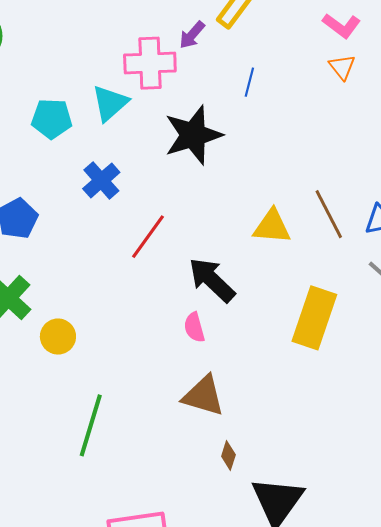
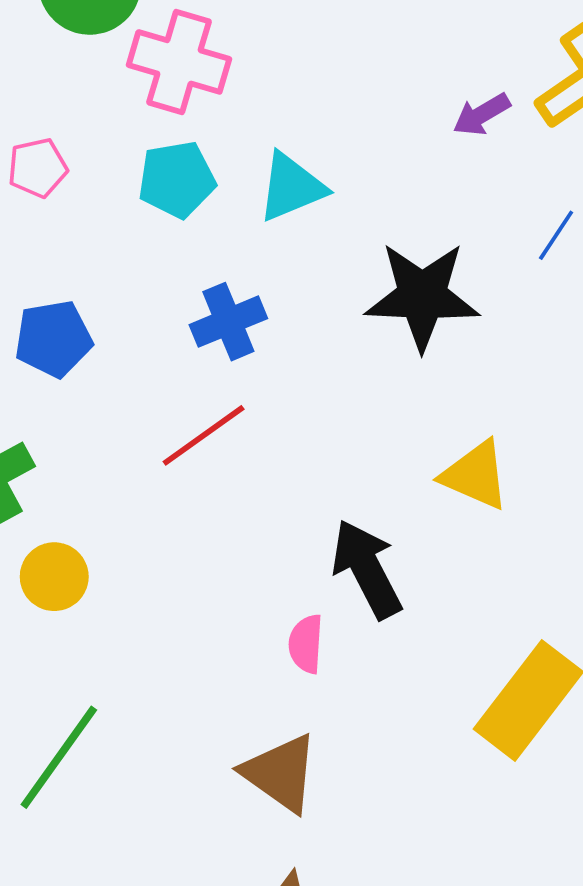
pink cross: (150, 63) -> (179, 62), moved
cyan pentagon: (52, 119) -> (177, 180), turned -30
yellow triangle: (272, 226) -> (475, 475), moved
red line: (148, 237) -> (204, 435), moved

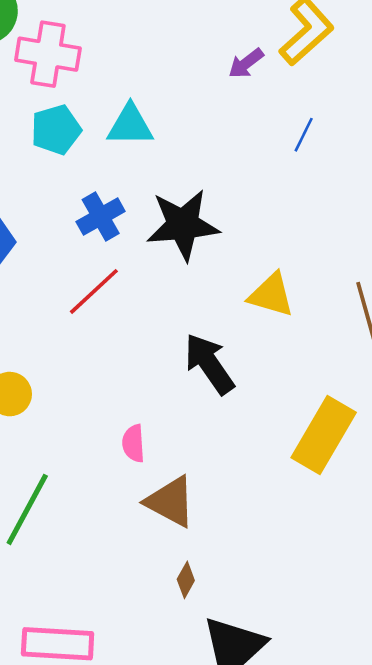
cyan triangle: (291, 187) -> (130, 125), turned 30
black star: (422, 296) -> (183, 225), moved
pink semicircle: (306, 644) -> (133, 443), moved

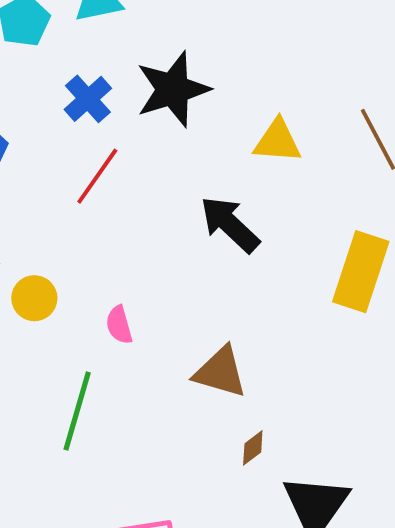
pink semicircle: (133, 443) -> (119, 325), moved
brown diamond: (186, 580) -> (253, 448), turned 36

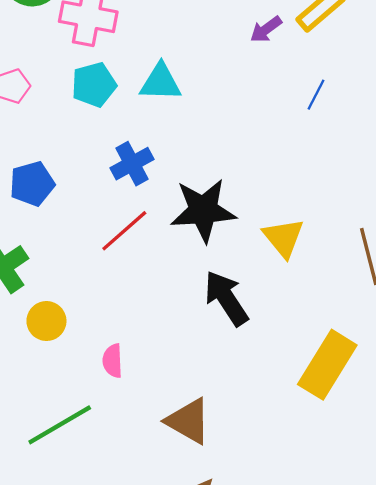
black star: (173, 89) -> (203, 210), moved
yellow triangle: (277, 141) -> (283, 238), turned 33
green line: (77, 411) -> (60, 425), turned 30

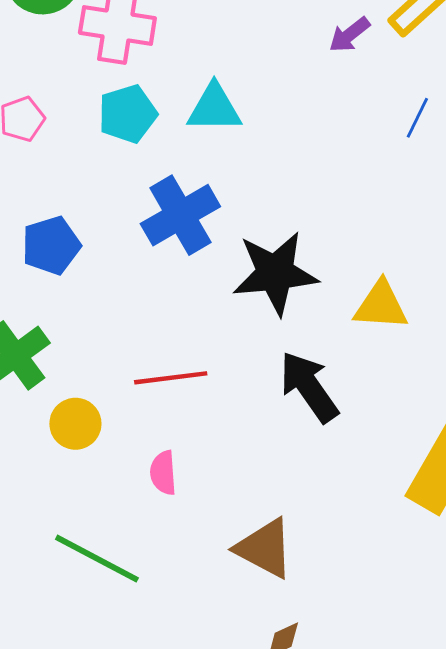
blue cross: (132, 164) -> (180, 215), size x1.4
red line: (124, 231) -> (171, 378), moved, turned 36
yellow triangle: (283, 238) -> (381, 305), turned -45
green line: (60, 425) -> (97, 559), turned 60

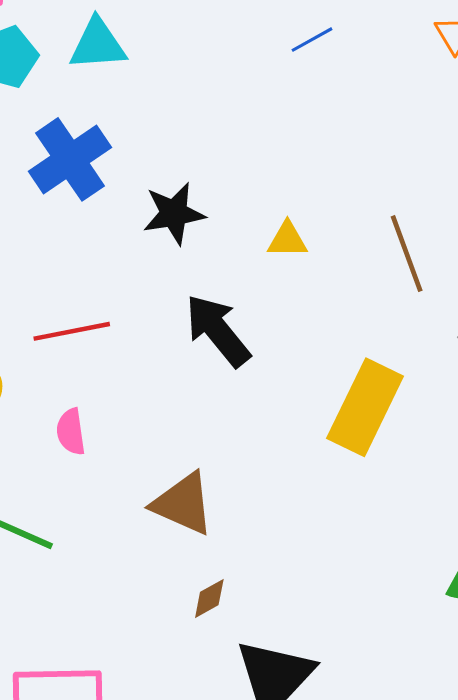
blue line: (417, 118) -> (312, 40), turned 39
black star: (275, 273) -> (174, 213), size x0.7
yellow triangle: (381, 305) -> (287, 240), size x0.7

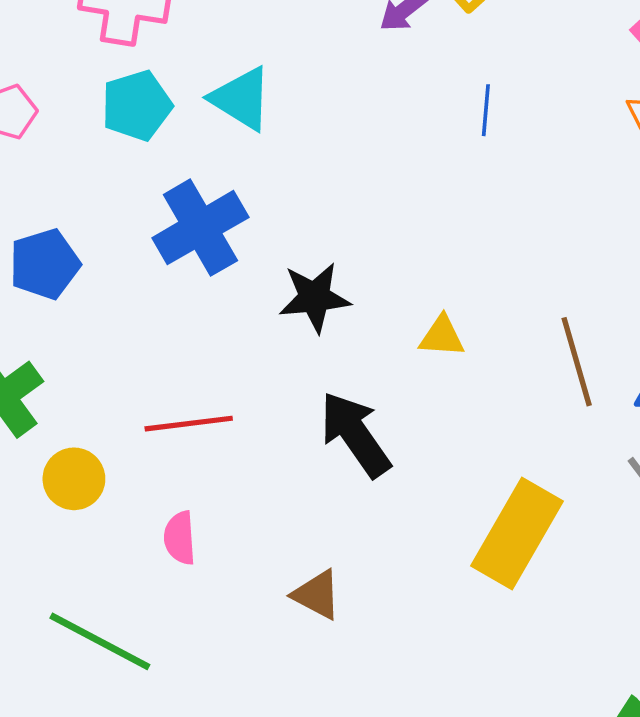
blue line: (312, 40) -> (486, 110), turned -60
cyan triangle: (98, 44) -> (241, 99), turned 32
brown triangle: (183, 504) -> (317, 595), moved, size x0.7

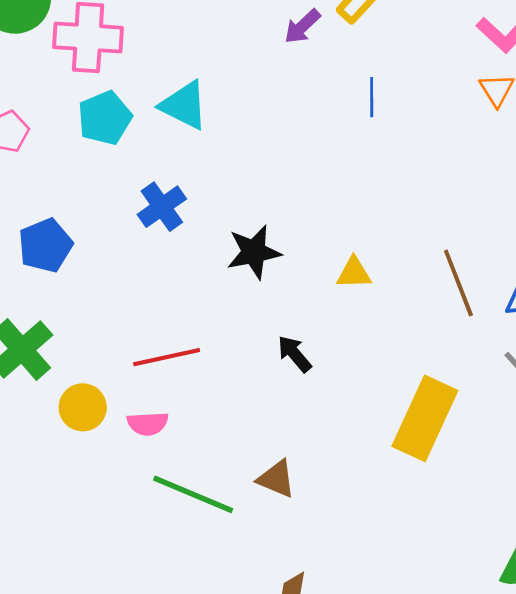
blue cross: (200, 228) -> (162, 207), size x0.7
black arrow: (355, 434) -> (294, 354), size x0.6
pink semicircle: (180, 538) -> (148, 424), moved, turned -84
green line: (100, 641) -> (193, 494), moved

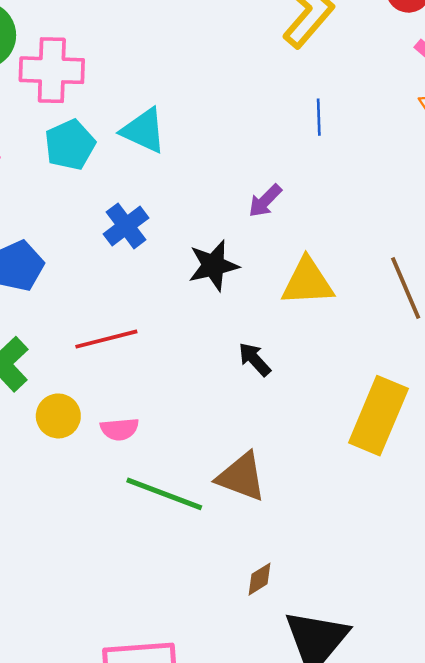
purple arrow: (302, 26) -> (265, 201), moved
yellow triangle: (354, 273) -> (307, 282), size x1.6
red line: (167, 357) -> (106, 339), moved
brown triangle: (276, 479) -> (241, 477), size x1.4

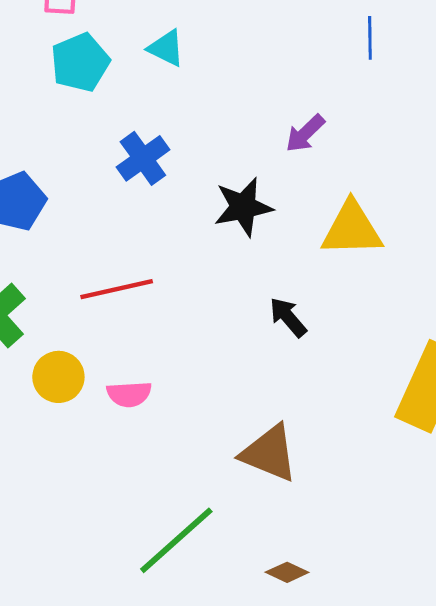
cyan triangle: (144, 131) -> (166, 48), size x0.7
green line: (164, 494) -> (176, 540), moved, turned -64
brown diamond: (259, 579) -> (287, 572), turned 56

